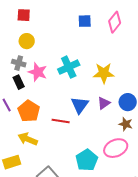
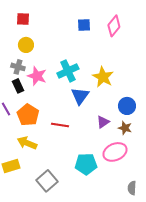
yellow star: (104, 73) -> (103, 77), turned 30
purple triangle: (104, 103) -> (103, 122), moved
blue triangle: (80, 105) -> (80, 96), moved
cyan pentagon: (87, 160) -> (86, 164), turned 30

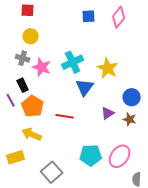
black rectangle: (18, 86) -> (23, 85), moved
pink ellipse: (115, 152) -> (120, 156), moved, turned -30

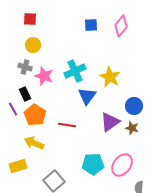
purple triangle: (108, 113) -> (110, 122), size x1.5

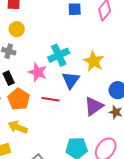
pink star: (44, 76) -> (38, 72), moved
red line: (67, 125) -> (51, 99), moved

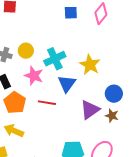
yellow circle: (17, 29) -> (26, 51), moved

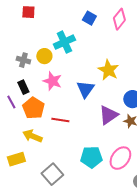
blue square: (71, 13) -> (89, 18), turned 32
cyan cross: (55, 59) -> (64, 42), moved
red line: (47, 103) -> (60, 120), moved

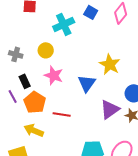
cyan cross: (64, 42) -> (64, 24), moved
gray cross: (23, 60) -> (16, 54), moved

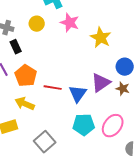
pink star: (54, 75) -> (70, 23), moved
black rectangle: (25, 81) -> (16, 47), moved
blue triangle: (87, 83) -> (78, 94), moved

